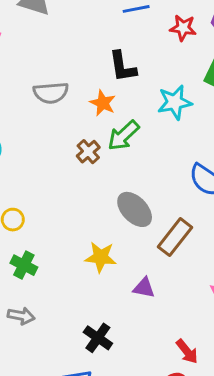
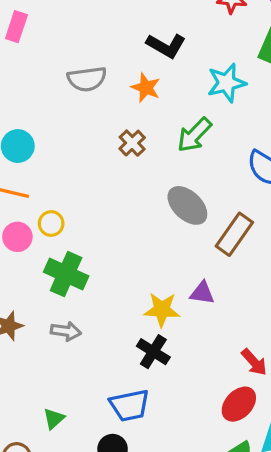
black L-shape: (123, 67) -> (166, 46), turned -48
green arrow: (123, 136) -> (194, 135), moved
yellow star: (101, 257) -> (162, 310), moved
green cross: (24, 265) -> (66, 274), size x1.4

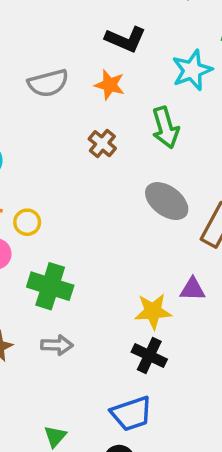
green arrow: (194, 135) -> (165, 128), turned -54
yellow circle: (51, 224) -> (27, 222), moved

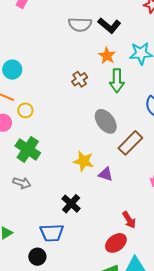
gray semicircle: (48, 83) -> (80, 25), moved
orange star: (110, 85) -> (107, 56), moved
yellow star: (153, 311) -> (84, 161), moved

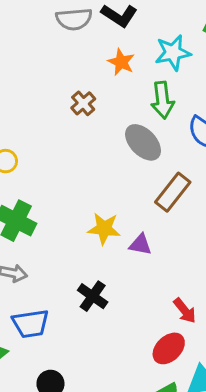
green arrow: (117, 81) -> (162, 100), moved
gray ellipse: (106, 121) -> (143, 142), moved
blue trapezoid: (52, 233) -> (31, 324), moved

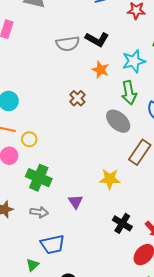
yellow star: (104, 229) -> (110, 179), moved
purple triangle: (140, 245) -> (75, 202), moved, turned 49
black cross: (93, 296) -> (122, 223), moved

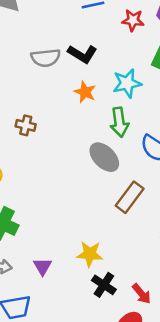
brown cross: (77, 98) -> (26, 125), moved, turned -35
yellow star: (110, 179) -> (90, 254), moved
purple triangle: (75, 202) -> (43, 266), moved

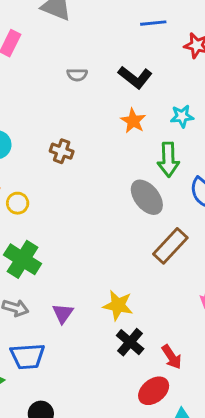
gray semicircle: (46, 58) -> (77, 75), moved, size x0.6
cyan star: (127, 83) -> (182, 116), size x0.7

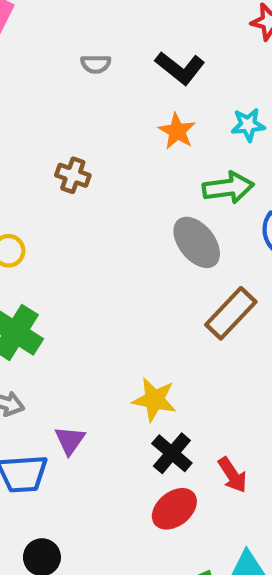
green arrow: (168, 160) -> (228, 188), turned -96
purple triangle: (63, 313) -> (70, 440), moved
red ellipse: (154, 391) -> (174, 509), moved

